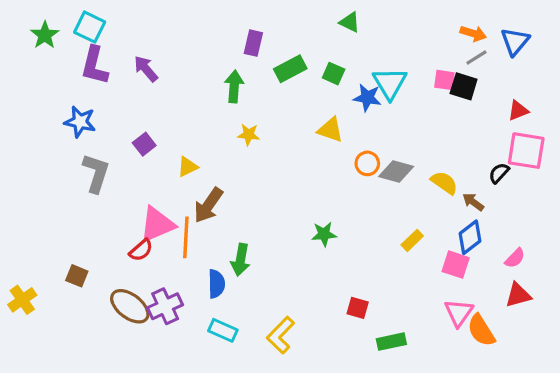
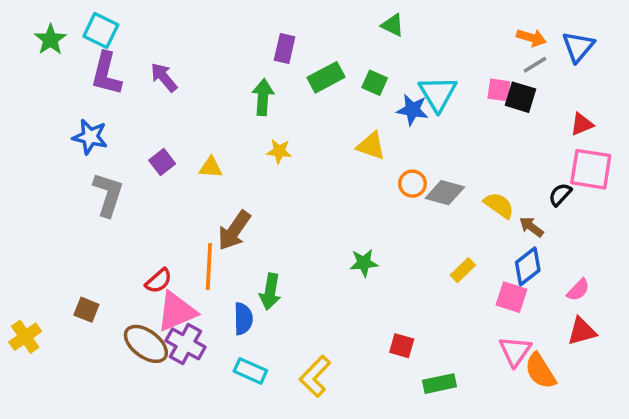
yellow triangle: (188, 167) -> (211, 167), moved, turned 30
pink triangle: (157, 224) -> (177, 312), moved
purple cross: (165, 306) -> (186, 344), turned -36

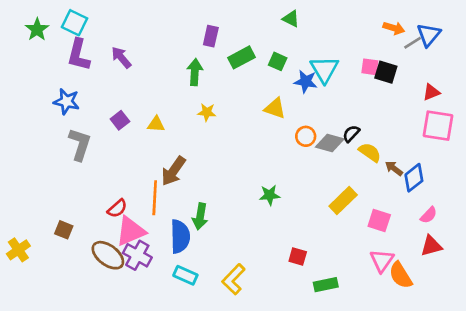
gray line: (535, 65) -> (413, 43), moved
black semicircle: (560, 194) -> (351, 134), moved
blue diamond: (528, 266) -> (414, 178), moved
yellow rectangle: (463, 270) -> (343, 200), size x1.5
blue semicircle: (243, 319) -> (180, 237), size x1.4

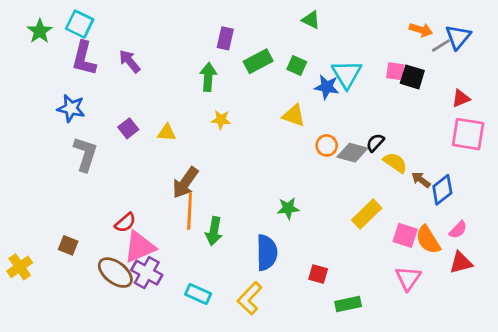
orange line: (155, 198) -> (190, 211), moved
blue semicircle: (180, 237) -> (267, 253), moved
orange semicircle: (401, 275) -> (428, 240), moved

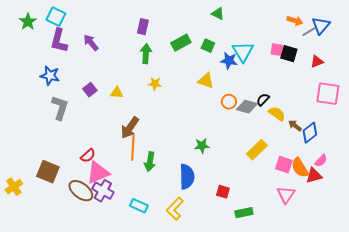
purple rectangle: (225, 38) -> (143, 27), moved
red triangle: (461, 98) -> (317, 62), moved
brown square: (68, 245) -> (48, 172), size x1.6
red triangle: (461, 263) -> (314, 176), moved

